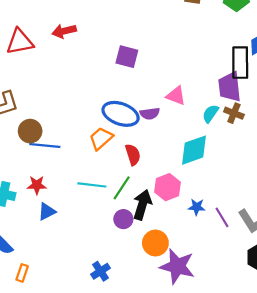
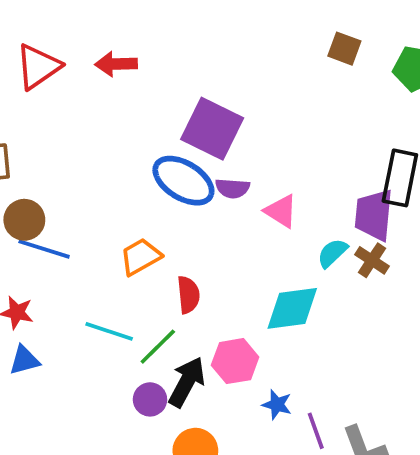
red triangle: (20, 42) -> (38, 67), turned -36
purple square: (127, 57) -> (212, 129), size x1.5
blue ellipse: (121, 114) -> (183, 181), moved
purple semicircle: (150, 114) -> (232, 188), moved

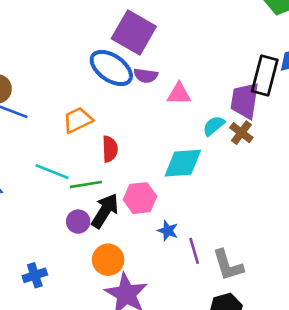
pink triangle: (281, 211) -> (179, 94), turned -35
green line: (158, 347) -> (86, 184), turned 32

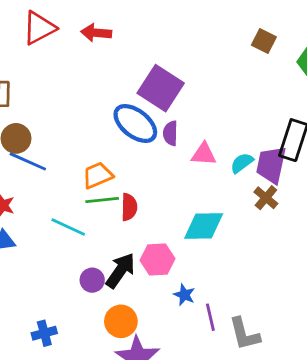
purple semicircle: (146, 76) -> (170, 133), turned 80
cyan semicircle: (214, 126) -> (242, 163), moved
green line: (86, 184) -> (102, 200), moved

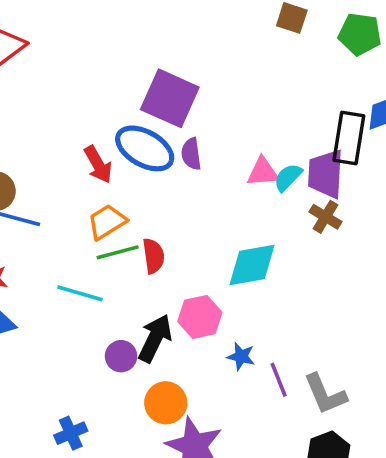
red arrow: (96, 33) -> (98, 164), moved, turned -116
pink triangle: (204, 154) -> (263, 172), moved

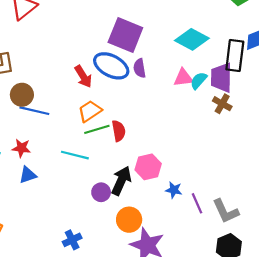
cyan diamond: (252, 265) -> (192, 39), moved, turned 40

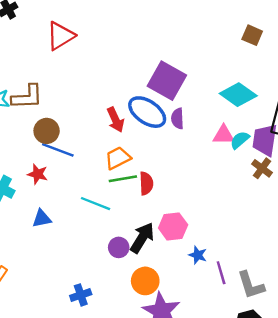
red star: (21, 148) -> (38, 174), moved

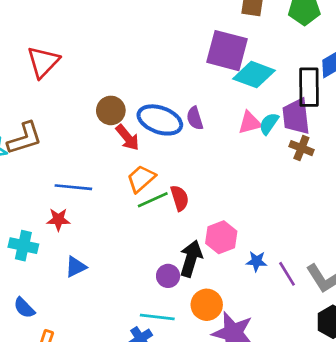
purple square: (167, 81) -> (227, 51), moved
brown circle: (47, 131) -> (111, 110), moved
cyan line: (96, 204) -> (157, 317), moved

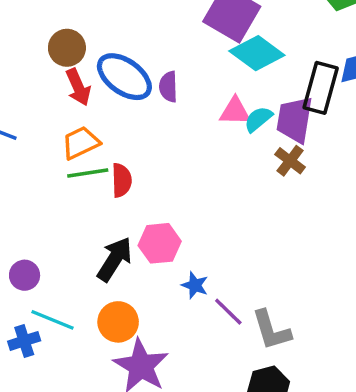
purple line: (287, 274) -> (228, 312), turned -30
purple circle: (168, 276) -> (25, 275), moved

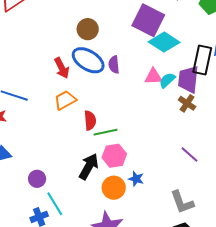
brown circle: (67, 48) -> (88, 29), moved
green line: (88, 173) -> (105, 132), moved
purple line: (228, 312) -> (189, 154), moved
cyan line: (52, 320) -> (55, 204), turned 40
orange circle: (118, 322) -> (114, 188), moved

